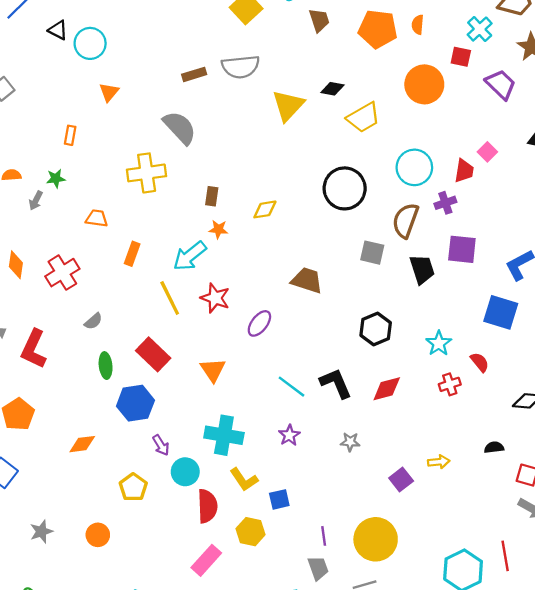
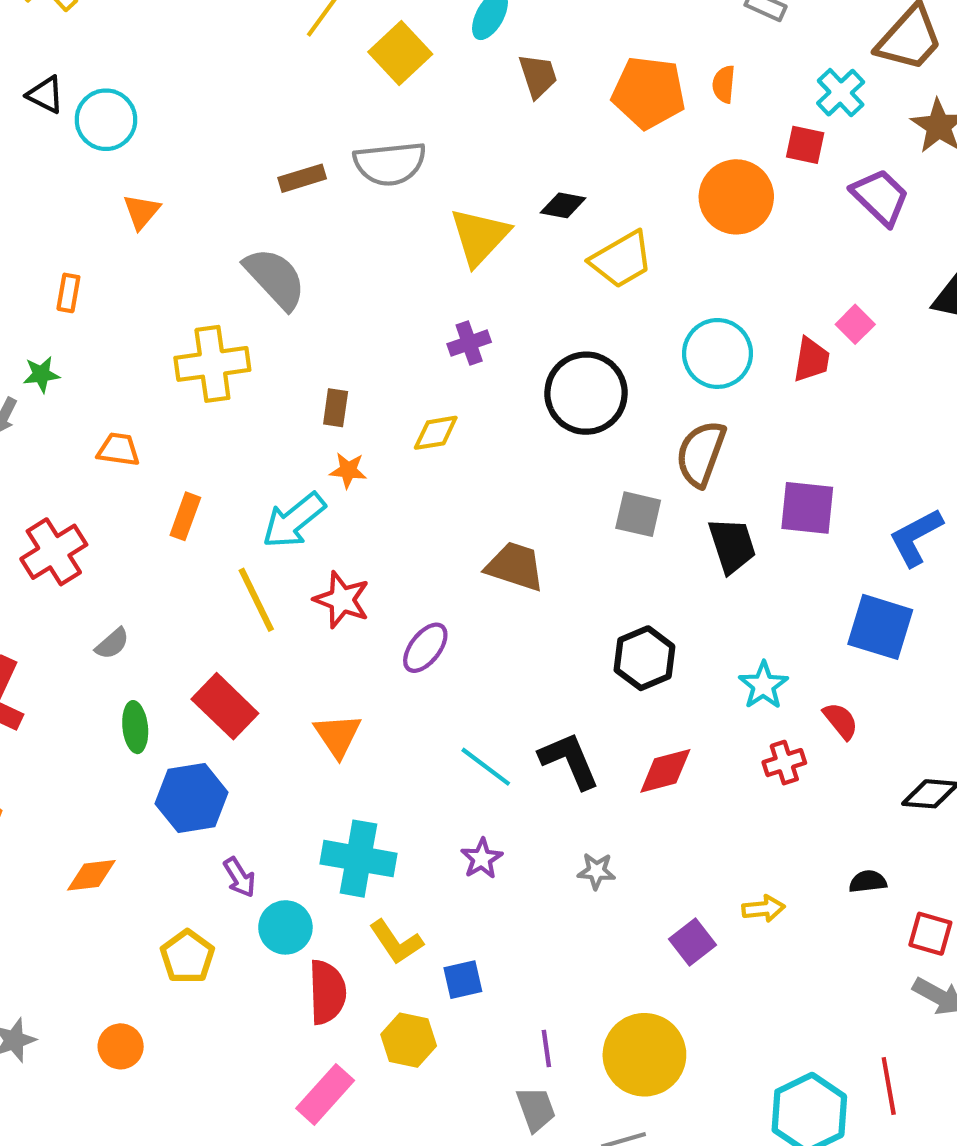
purple cross: (445, 203) -> (469, 343), moved

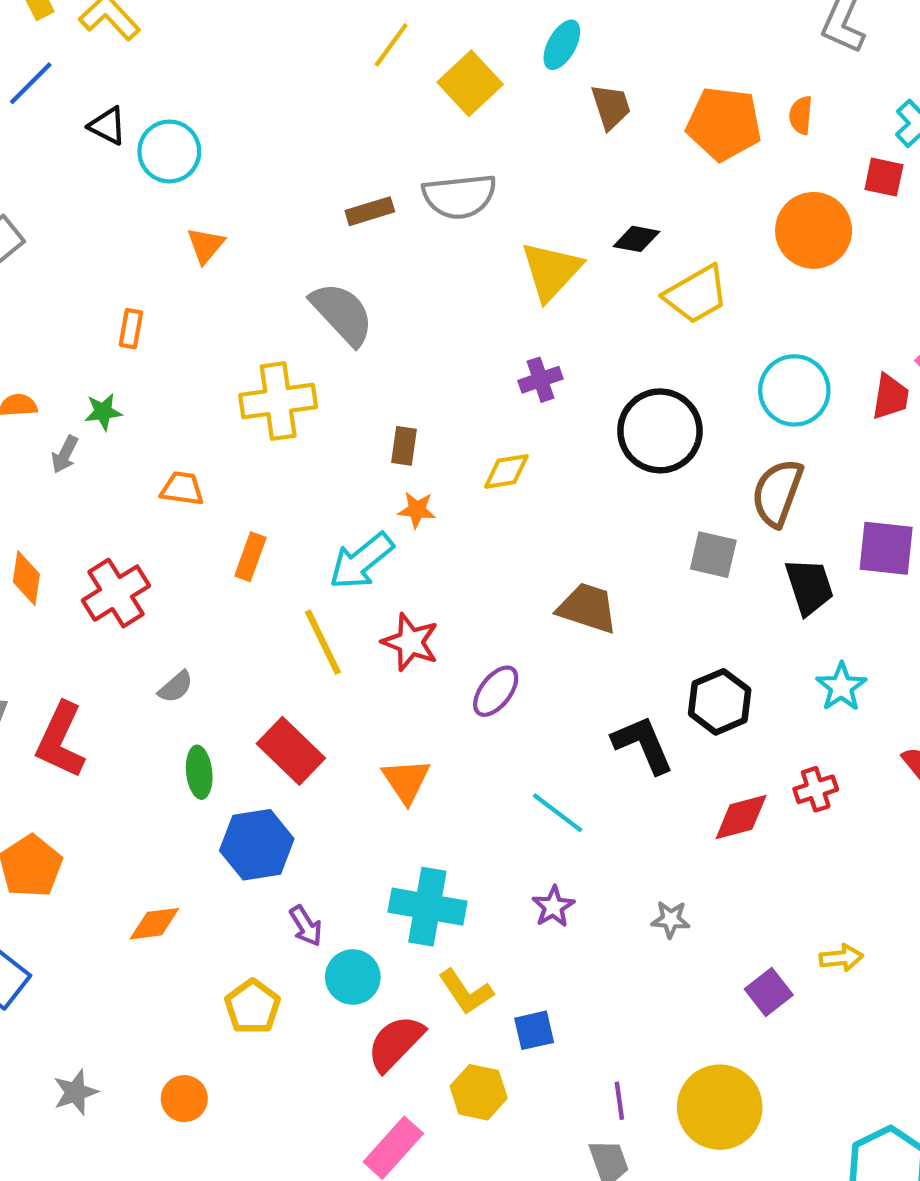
cyan star: (763, 685) -> (841, 687), moved
black L-shape: (569, 760) -> (643, 744), moved
red cross: (784, 763) -> (816, 789), moved
red semicircle: (327, 992) -> (395, 1043), turned -134

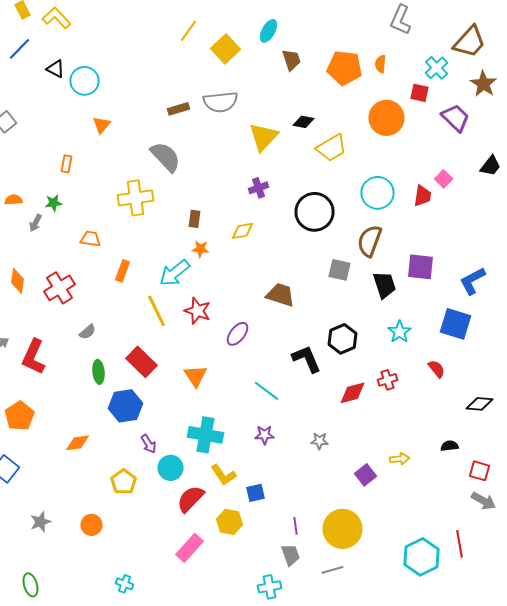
purple star: (553, 907) -> (264, 435), turned 30

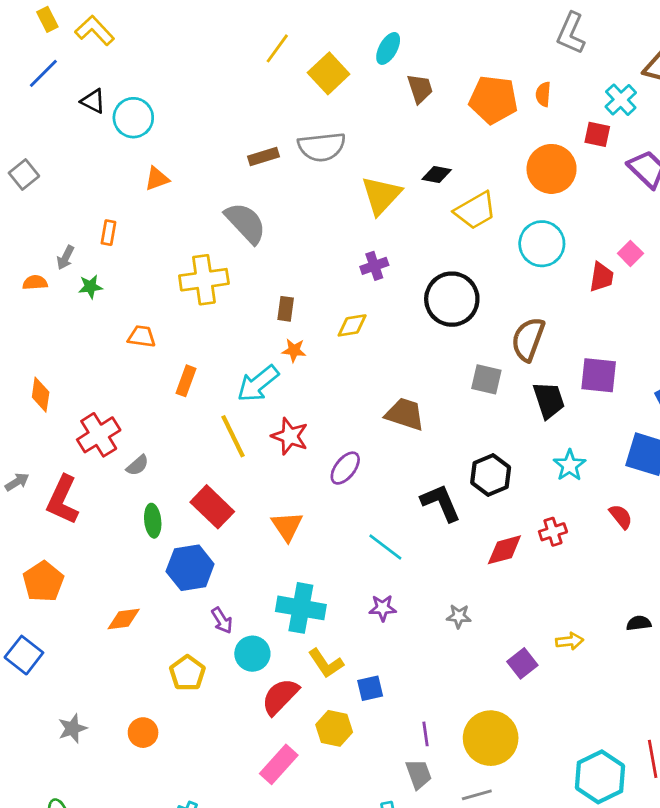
orange triangle: (102, 125) -> (157, 179), turned 30
cyan circle: (378, 193) -> (542, 244), moved
gray arrow: (36, 223) -> (65, 258), moved
red cross: (60, 288) -> (99, 435), moved

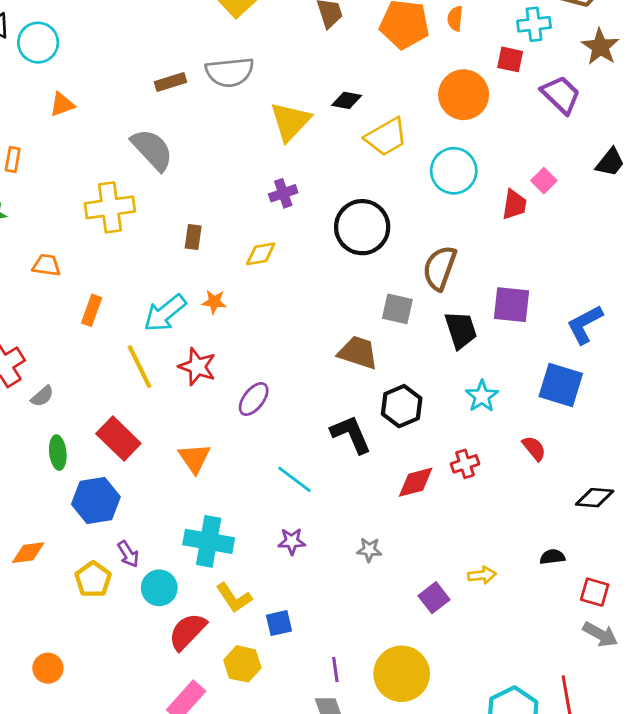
cyan cross: (621, 100) -> (534, 24), turned 36
orange star: (294, 350) -> (214, 302), moved
brown trapezoid: (405, 414) -> (358, 353), moved
yellow pentagon: (187, 673) -> (93, 579), moved

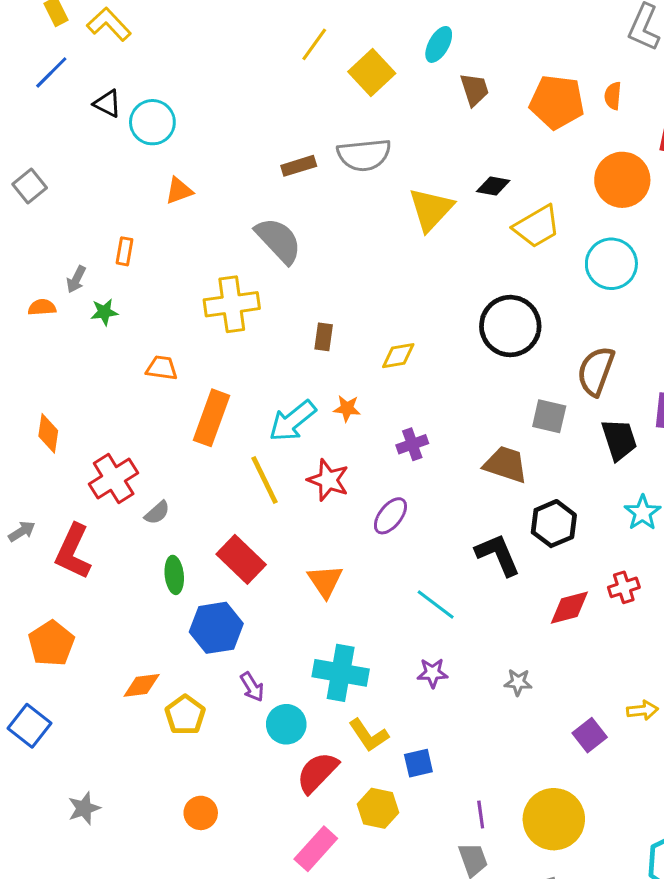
purple cross: (283, 193) -> (412, 444), moved
orange rectangle: (92, 310) -> (212, 418), size x1.6
yellow pentagon: (93, 579) -> (185, 715), moved
orange circle: (48, 668) -> (201, 813), moved

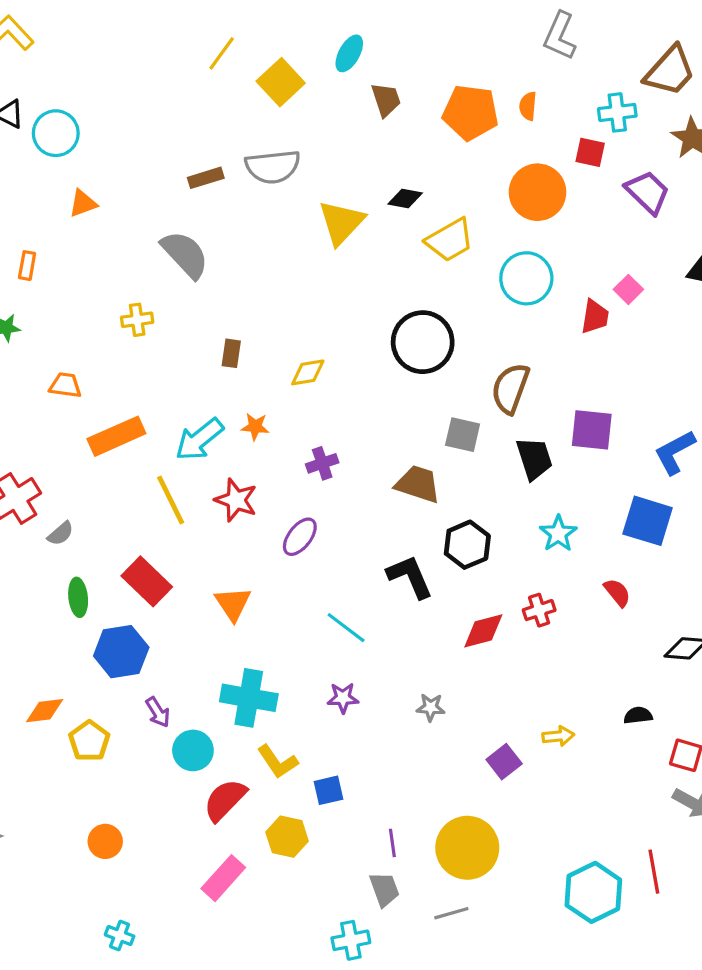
yellow cross: (232, 304) -> (137, 320), size x0.6
orange rectangle: (212, 418) -> (116, 436), turned 46

